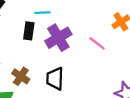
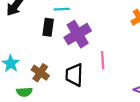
pink line: (97, 43) -> (103, 60), moved, turned 48

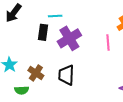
pink line: (103, 60) -> (108, 42), moved

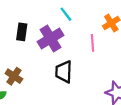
cyan line: (55, 16) -> (66, 14), moved, turned 56
black trapezoid: (66, 75) -> (64, 72), moved

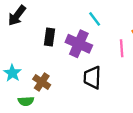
purple cross: (50, 39) -> (79, 44), turned -35

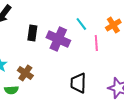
cyan line: (95, 19) -> (81, 24), moved
black trapezoid: (92, 78) -> (78, 83), moved

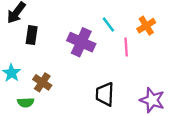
black rectangle: (32, 33) -> (32, 35), moved

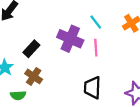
black rectangle: (32, 35) -> (31, 49), moved, turned 35
pink line: (126, 47) -> (96, 48), moved

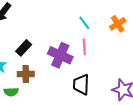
purple cross: (70, 39) -> (60, 55), moved
brown cross: (34, 76) -> (26, 74), turned -35

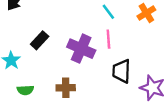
brown cross: (26, 74) -> (66, 88), moved
black trapezoid: (81, 85) -> (121, 71), moved

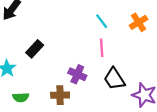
purple cross: (81, 49) -> (77, 74), moved, size x0.7
black trapezoid: (121, 71) -> (114, 79), turned -35

